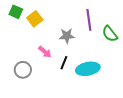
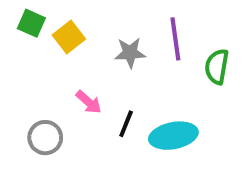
green semicircle: (110, 34) -> (217, 67), turned 48
gray star: (67, 36) -> (130, 53), moved

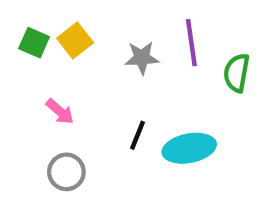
green square: (31, 23) -> (34, 43), moved
pink arrow: (89, 102) -> (60, 112), moved
gray circle: (45, 138) -> (66, 172), moved

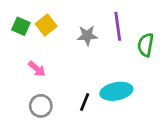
black line: (137, 135) -> (85, 102), moved

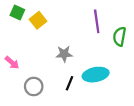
green square: (21, 26) -> (17, 13), moved
gray star: (87, 36) -> (64, 54), moved
pink arrow: (37, 69) -> (12, 63), moved

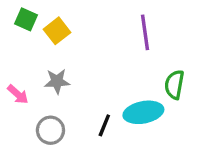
green semicircle: (119, 37) -> (174, 85), moved
gray star: (64, 54) -> (57, 81), moved

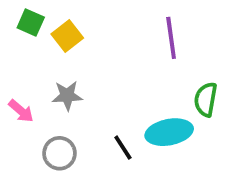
black line: (104, 125) -> (123, 148), turned -55

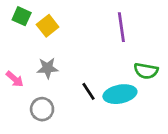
green semicircle: (206, 99) -> (146, 71), turned -90
black line: (123, 148) -> (89, 91), moved

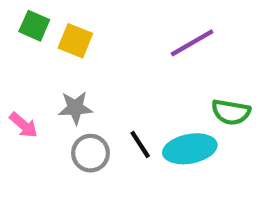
yellow square: (48, 26) -> (75, 41), turned -30
purple line: (121, 27) -> (192, 43), turned 68
gray circle: (42, 109) -> (90, 153), moved

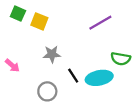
gray star: (75, 108) -> (52, 54), moved
gray circle: (90, 153) -> (47, 91), moved

